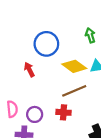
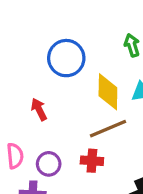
yellow diamond: (74, 66) -> (108, 92), turned 55
red arrow: (29, 70) -> (39, 109), moved

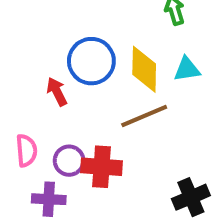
blue circle: (66, 58) -> (91, 61), moved
red cross: (92, 161) -> (102, 167), moved, size x1.4

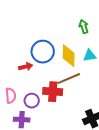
red arrow: (57, 92) -> (26, 67), turned 104
red cross: (102, 167) -> (53, 92), moved

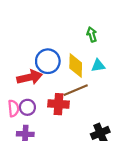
red arrow: (26, 67) -> (30, 77), size x1.6
purple circle: (32, 101) -> (27, 107), moved

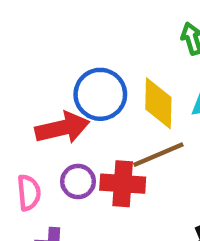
purple circle: (27, 107) -> (78, 181), moved

